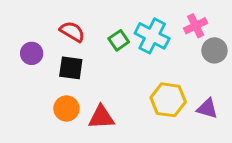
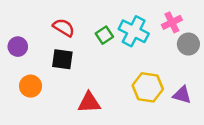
purple circle: (32, 53) -> (18, 47), moved
orange circle: (66, 109) -> (31, 86), moved

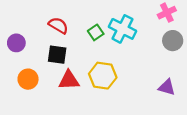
pink cross: (172, 22) -> (167, 13), moved
yellow hexagon: (148, 87) -> (103, 76), moved
red triangle: (89, 103) -> (69, 80), moved

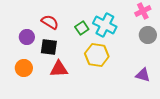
purple circle: (16, 43) -> (27, 37), moved
yellow hexagon: (103, 76) -> (97, 55), moved

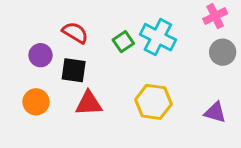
yellow hexagon: (97, 55) -> (153, 102), moved

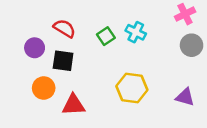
cyan cross: (158, 37) -> (136, 32), size x0.7
orange circle: (36, 102) -> (44, 88), moved
red triangle: (89, 103) -> (73, 105), moved

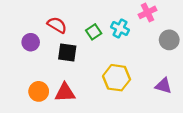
pink cross: (185, 14) -> (147, 12), moved
black square: (63, 61) -> (67, 52), moved
orange circle: (44, 88) -> (39, 91), moved

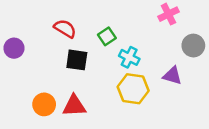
cyan cross: (120, 28) -> (129, 57), moved
purple circle: (31, 42) -> (14, 48), moved
purple triangle: (163, 86) -> (172, 76), moved

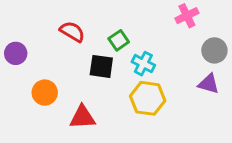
black square: (77, 60) -> (101, 66), moved
purple triangle: (172, 76) -> (209, 84), moved
orange circle: (44, 104) -> (45, 93), moved

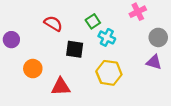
green square: (119, 40) -> (93, 21), moved
cyan cross: (143, 64) -> (107, 37), moved

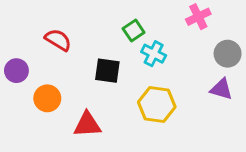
red semicircle: (53, 24) -> (58, 40), moved
purple circle: (11, 40) -> (16, 71), moved

